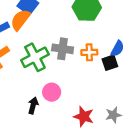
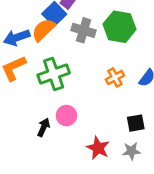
gray cross: (63, 49) -> (83, 30), moved
orange cross: (89, 52) -> (115, 77), turned -35
black square: (110, 63) -> (136, 123), moved

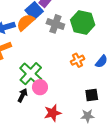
green cross: (54, 74) -> (31, 74), moved, turned -30
red star: (98, 148) -> (53, 113), moved, turned 30

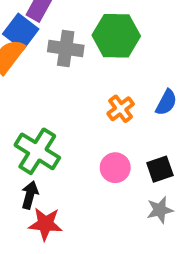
pink circle: (40, 87) -> (115, 168), moved
red star: (53, 113) -> (45, 224), moved, turned 30

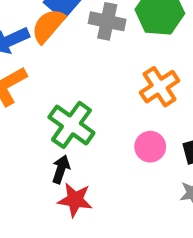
orange cross: (121, 109) -> (160, 87), size x1.4

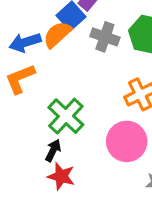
pink circle: (150, 147) -> (127, 141), size x1.6

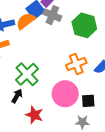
gray cross: (105, 37) -> (52, 15), moved
red star: (61, 176) -> (34, 115), moved

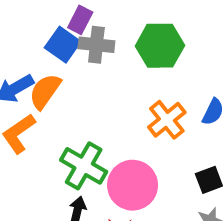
orange semicircle: (26, 21) -> (45, 91), moved
pink circle: (65, 94) -> (133, 185), moved

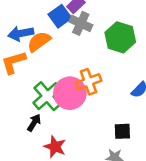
orange cross: (167, 120) -> (89, 82), moved
pink circle: (133, 185) -> (70, 93), moved

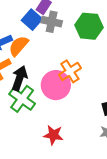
green cross: (47, 96) -> (22, 99), moved
black arrow: (34, 123) -> (20, 78), moved, size x1.5

